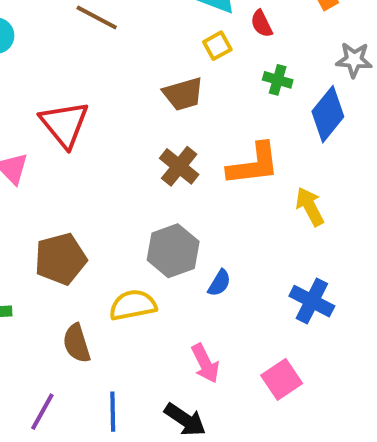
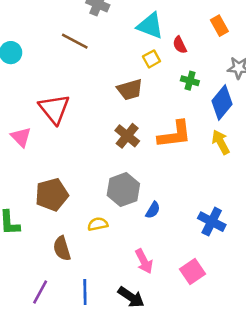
yellow arrow: (310, 207) -> (221, 142), moved
yellow semicircle: (133, 305) -> (98, 224), size x0.7

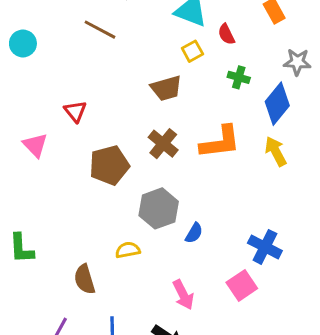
red triangle: (54, 109) -> (75, 111), size x0.6
brown pentagon: (52, 195) -> (109, 165), moved
pink square: (193, 271) -> (242, 285), moved

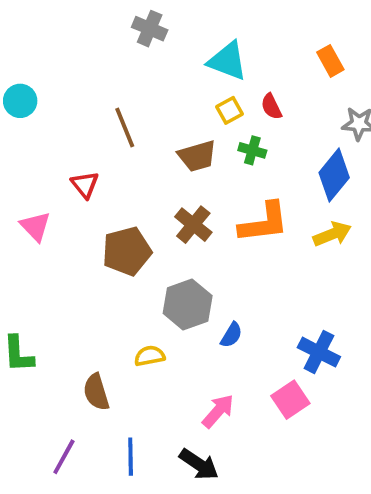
brown line: (100, 30) -> (125, 128), moved, turned 40
red semicircle: (226, 34) -> (271, 107), moved
green cross: (239, 77) -> (252, 150), moved
yellow arrow: (276, 151) -> (332, 234), turned 96
pink arrow: (183, 295) -> (218, 411), turned -112

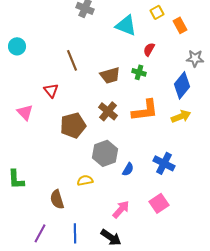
red semicircle: (271, 107) -> (149, 49), turned 56
yellow square: (229, 110) -> (157, 12), moved
blue cross: (319, 352) -> (164, 163), moved

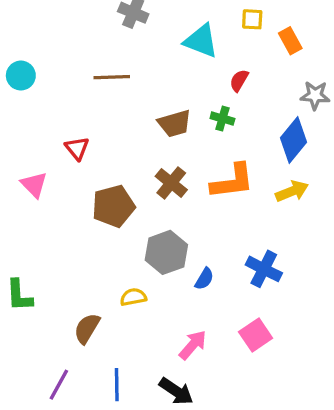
yellow square: (157, 12) -> (252, 19), turned 32
brown line: (72, 60) -> (112, 77), moved, turned -70
brown semicircle: (57, 199) -> (87, 328), turned 48

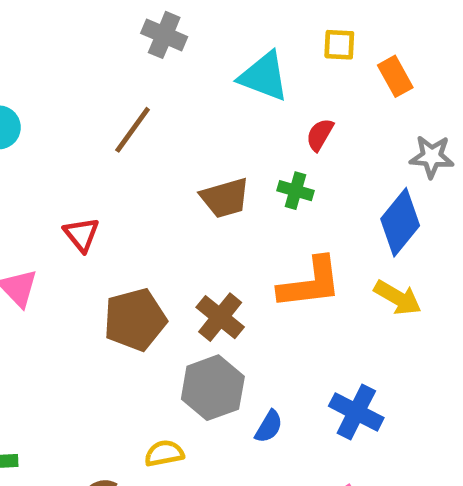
brown line: (112, 77) -> (133, 130), turned -52
brown cross: (171, 183) -> (220, 317), moved
yellow arrow: (292, 191) -> (398, 298), turned 52

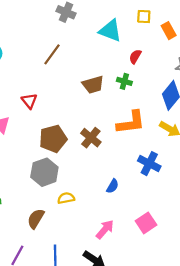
gray hexagon: (213, 388) -> (44, 172), moved
blue cross: (356, 412) -> (149, 164), moved

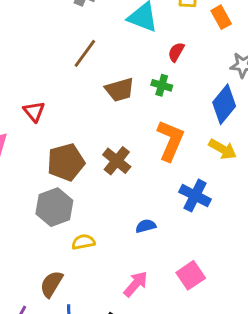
brown line: (52, 54) -> (85, 53), moved
orange L-shape: (131, 122) -> (170, 140), turned -60
blue semicircle: (112, 186) -> (146, 226), turned -136
brown semicircle: (36, 219) -> (51, 284), moved

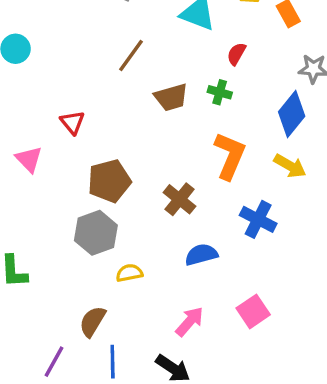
brown cross: (117, 161) -> (180, 199), moved
blue semicircle: (146, 226) -> (201, 255), size x1.4

